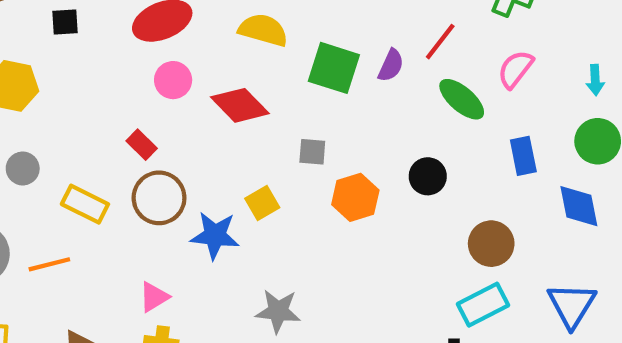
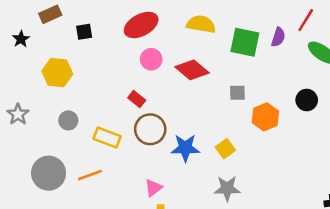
yellow square: (262, 203) -> (225, 149), moved

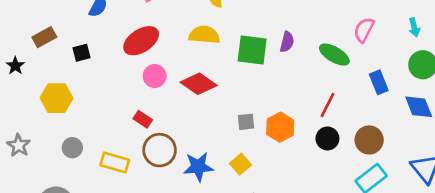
red line: (306, 20) -> (328, 105), moved
gray square: (237, 93) -> (246, 122), moved
black circle: (307, 100) -> (327, 138), moved

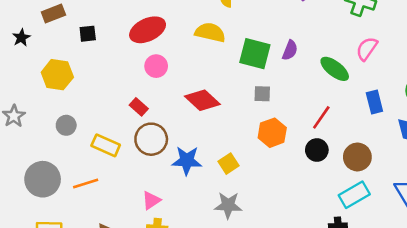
red diamond: (199, 84) -> (202, 100), moved
gray square: (246, 122) -> (262, 94), moved

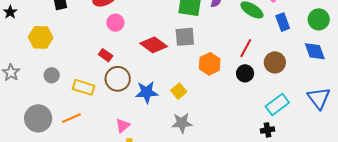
gray square: (262, 94) -> (185, 37), moved, size x1.5
blue rectangle: (374, 102) -> (283, 22), moved
brown circle: (357, 157) -> (275, 62), moved

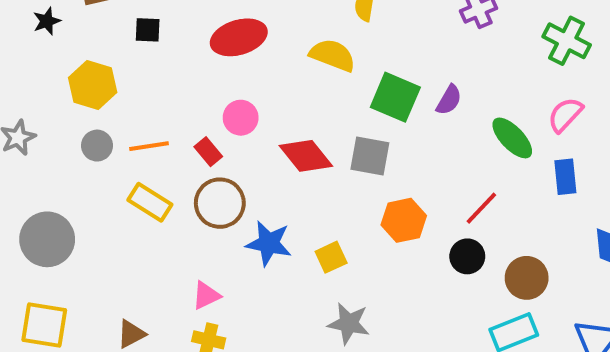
pink circle: (115, 23) -> (241, 118), moved
brown circle: (275, 62) -> (527, 278), moved
gray circle: (52, 75) -> (97, 146), moved
orange line: (71, 118) -> (149, 146), moved
gray star: (182, 123) -> (349, 323), moved

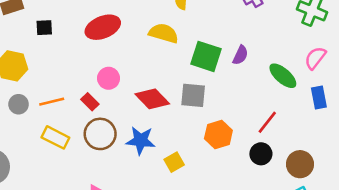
blue star: (269, 243) -> (141, 141), moved

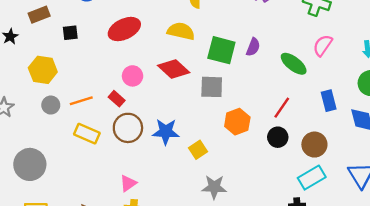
blue rectangle: (319, 97) -> (329, 101), moved
red diamond: (152, 99) -> (174, 69), moved

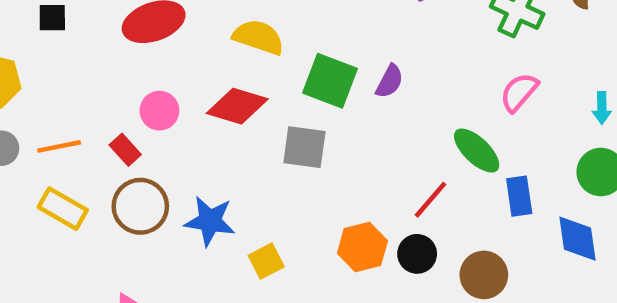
green ellipse: (294, 64) -> (477, 151), moved
red diamond: (174, 69) -> (237, 106), turned -32
orange hexagon: (237, 122) -> (362, 247), moved

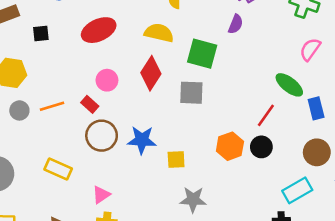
purple semicircle: (390, 81) -> (236, 24), moved
red diamond: (237, 106) -> (151, 73), turned -68
yellow rectangle: (63, 209) -> (58, 169), moved
yellow square: (266, 261) -> (176, 160), turned 30
brown circle: (484, 275) -> (317, 152), moved

